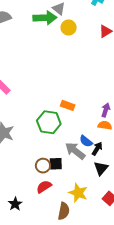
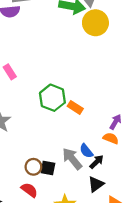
yellow circle: (69, 28) -> (95, 23), size x1.5
green hexagon: (49, 122) -> (52, 98), moved
red semicircle: (44, 187) -> (29, 190), turned 56

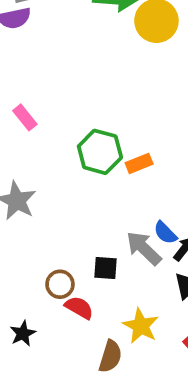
orange rectangle: (75, 107) -> (139, 163), turned -48
brown circle: (33, 167) -> (60, 284), moved

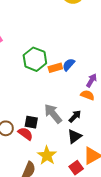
blue semicircle: (165, 233) -> (69, 65), moved, turned 80
red semicircle: (79, 308) -> (25, 134), moved

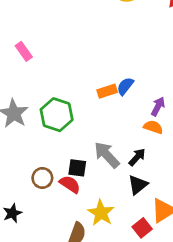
green hexagon: (35, 59) -> (57, 115), moved

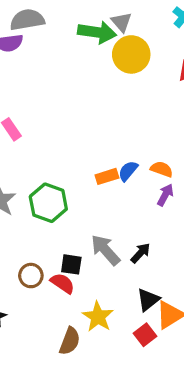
orange semicircle: (153, 127) -> (162, 169), moved
black triangle: (138, 185) -> (148, 300), moved

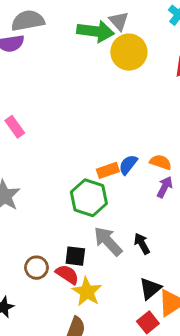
green hexagon: (48, 203) -> (89, 198), moved
black arrow: (140, 253) -> (142, 244), turned -70
yellow star: (98, 317) -> (87, 292), moved

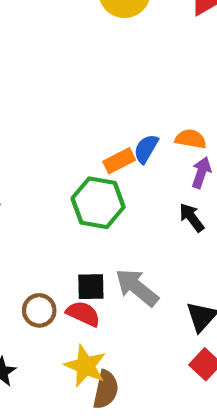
gray arrow: (108, 241) -> (137, 287), moved
black arrow: (142, 244) -> (192, 217), moved
yellow star: (87, 292) -> (85, 366), moved

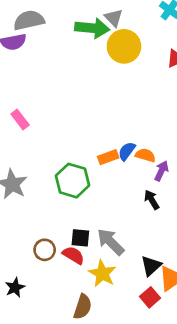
orange semicircle: (191, 139) -> (145, 155), moved
green hexagon: (98, 203) -> (72, 181), moved
yellow star: (85, 366) -> (102, 274), moved

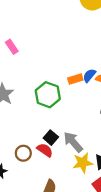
black square: (80, 238) -> (51, 138), turned 32
brown circle: (45, 250) -> (23, 153), moved
yellow star: (102, 274) -> (83, 163), moved, turned 30

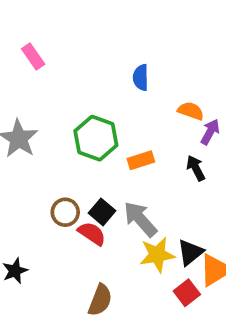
blue semicircle: (89, 75) -> (141, 77), moved, turned -40
orange rectangle: (75, 79) -> (141, 160), moved
brown circle: (23, 153) -> (65, 212), moved

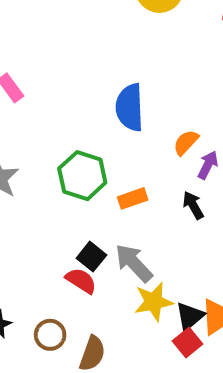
blue semicircle: (141, 77) -> (130, 107), size x1.6
orange semicircle: (191, 111) -> (186, 142), turned -65
brown circle: (65, 212) -> (50, 335), moved
black triangle: (190, 252) -> (190, 316), moved

